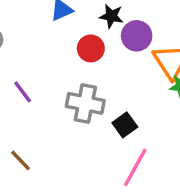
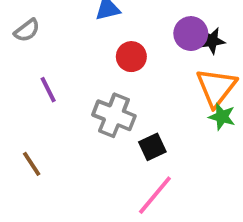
black star: (111, 16) -> (212, 41), moved, turned -30
purple circle: (137, 36) -> (191, 34), moved

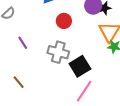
black square: (152, 147) -> (80, 66), size x1.5

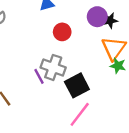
purple line: (23, 43) -> (39, 76), moved

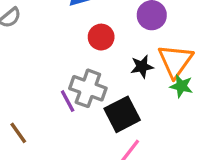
black star: (110, 20) -> (142, 67), moved

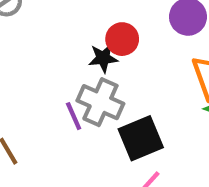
black star: (142, 67) -> (103, 58), moved

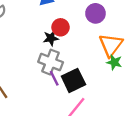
purple line: (74, 116) -> (54, 78), moved

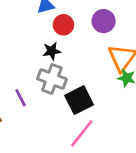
red circle: (61, 27) -> (63, 25), moved
purple line: (54, 78) -> (21, 98), moved

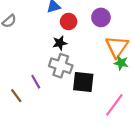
black square: (79, 100) -> (83, 82), turned 35
pink line: (82, 133) -> (114, 105), moved

